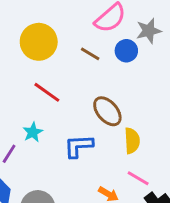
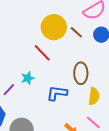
yellow circle: (39, 42) -> (54, 27), moved
brown ellipse: (107, 111) -> (81, 73), turned 30

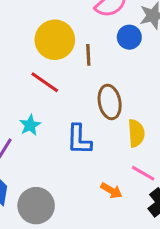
brown line: (76, 32) -> (88, 55), moved, turned 56
blue L-shape: (57, 93) -> (79, 139), turned -85

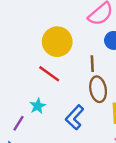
brown line: (88, 55) -> (92, 64), moved
blue L-shape: (79, 139) -> (75, 117), turned 40

